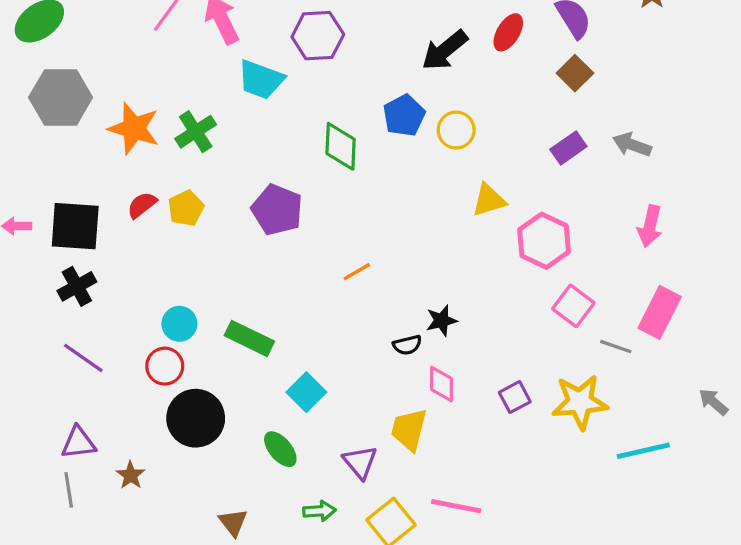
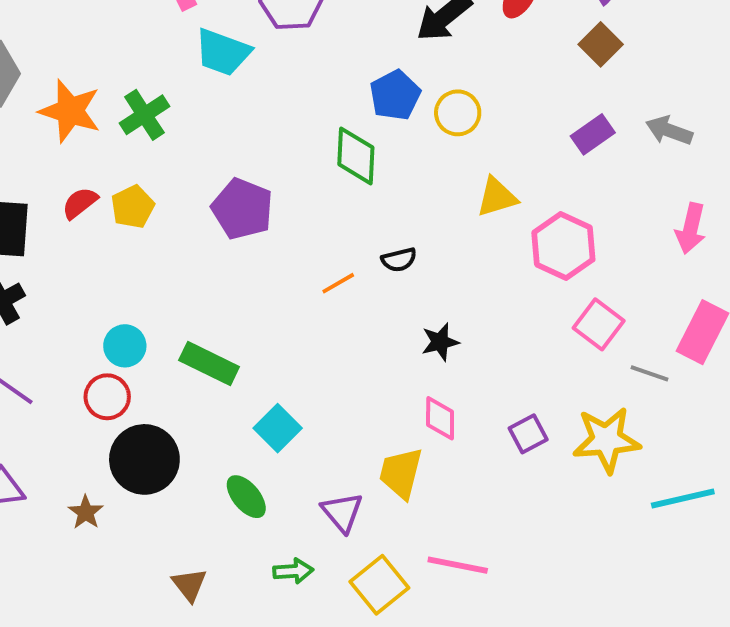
green diamond: (341, 146) -> (356, 156), moved
black semicircle: (407, 345) -> (399, 260), moved
brown star: (131, 475) -> (86, 512), moved

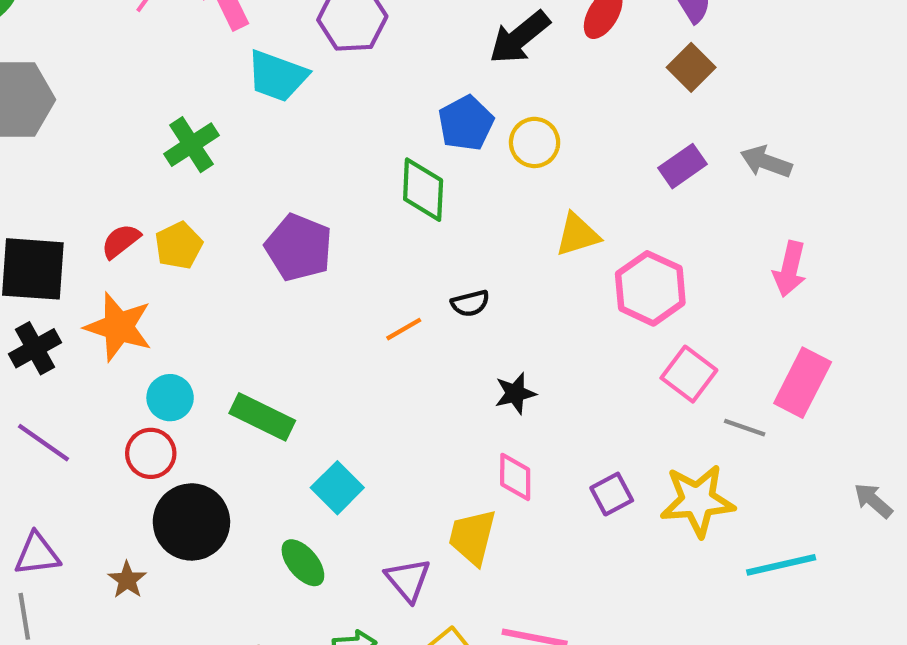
orange star: (70, 111) -> (119, 327), moved

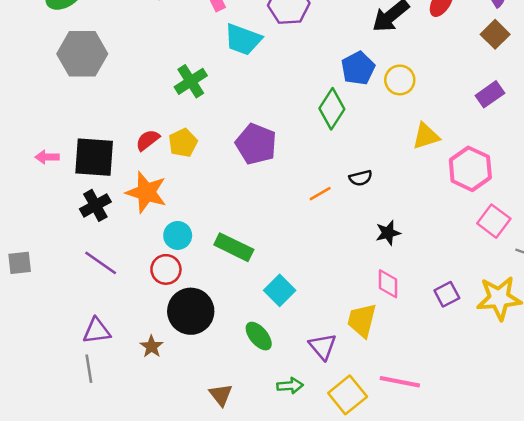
green diamond: (423, 190) -> (332, 109), turned 30

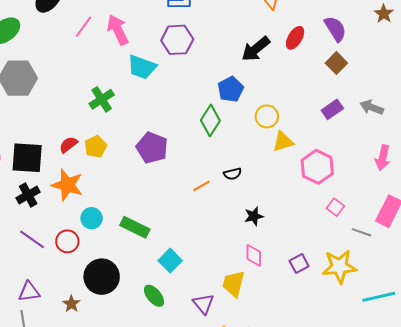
yellow circle: (400, 80) -> (267, 116), moved
pink square: (494, 221) -> (335, 207), size x0.7
red circle: (166, 269) -> (67, 241), moved

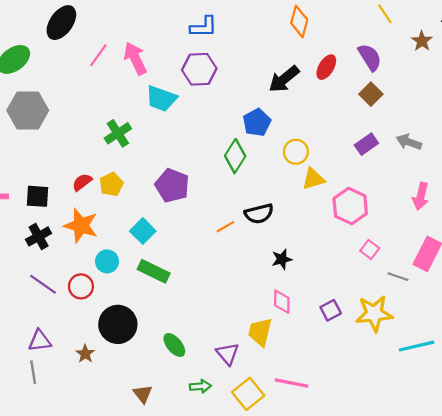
black square: (27, 158) -> (37, 196), size x0.7
black semicircle: (233, 174) -> (259, 214), size x1.5
cyan square: (170, 261) -> (143, 231), moved

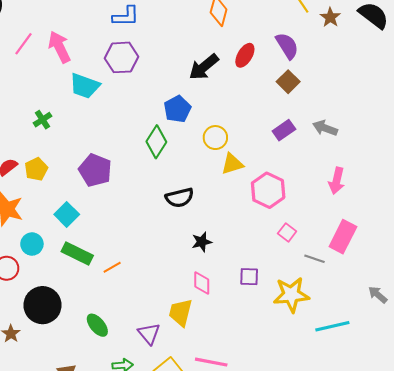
brown star: (422, 41) -> (330, 17), moved
green cross: (118, 133) -> (42, 120), size x0.7
orange line: (225, 227) -> (112, 267), moved
purple square: (331, 310) -> (249, 277), moved, turned 30

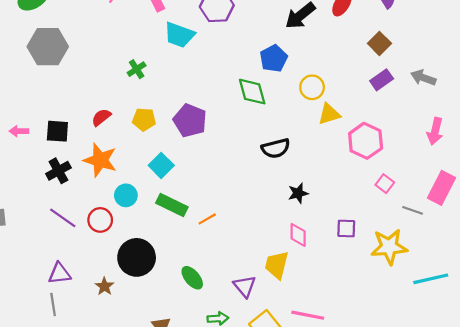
brown square: (288, 82) -> (379, 43), moved
green diamond: (156, 142) -> (252, 92), turned -48
yellow pentagon: (36, 169) -> (144, 119), moved, turned 30

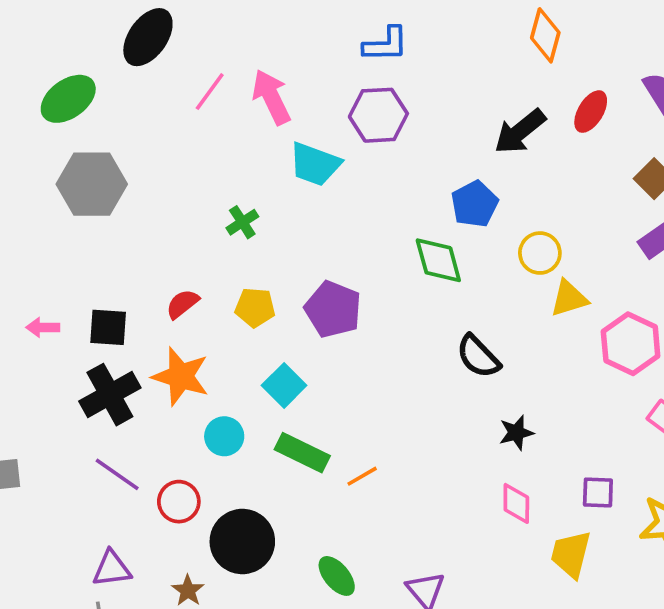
black semicircle: (276, 148) -> (478, 356), turned 60
black cross: (58, 171) -> (110, 395), size x1.4
red circle: (100, 220) -> (179, 502), moved
yellow trapezoid: (277, 265) -> (571, 554), moved

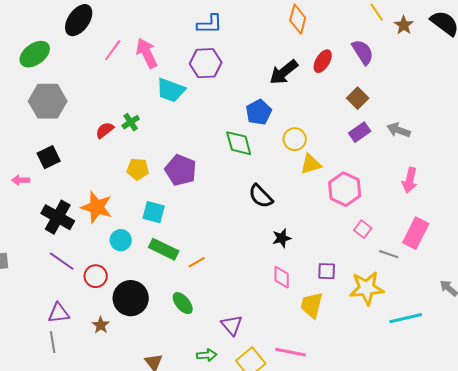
red semicircle: (182, 304) -> (105, 130), moved
black square: (108, 327) -> (49, 157), moved, turned -30
cyan square: (284, 385) -> (154, 212), turned -30
black cross: (110, 395) -> (58, 217), turned -32
green ellipse: (337, 576) -> (183, 303), moved

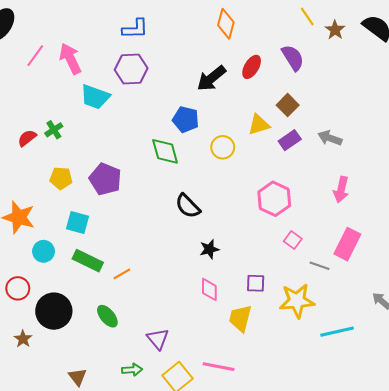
blue pentagon: (259, 112) -> (186, 119), turned -30
yellow triangle: (311, 164) -> (259, 125), moved

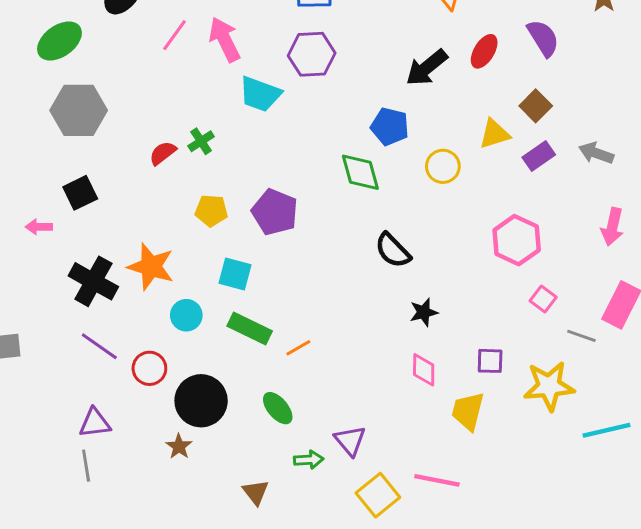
brown star: (23, 339) -> (179, 446), moved
green arrow: (132, 370) -> (309, 460), moved
brown triangle: (78, 377) -> (256, 492), moved

